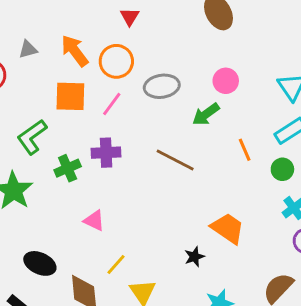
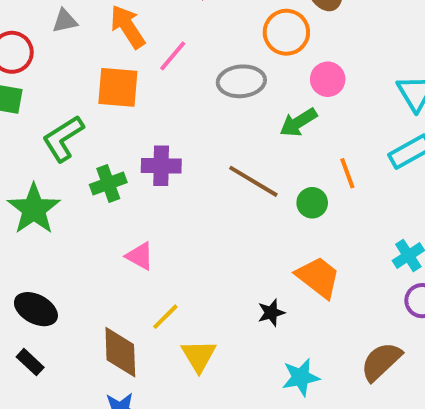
orange circle: (116, 61) -> (286, 32), moved
pink line: (112, 104) -> (173, 56), moved
green circle: (282, 169) -> (312, 203), moved
black ellipse: (40, 263) -> (36, 309), moved

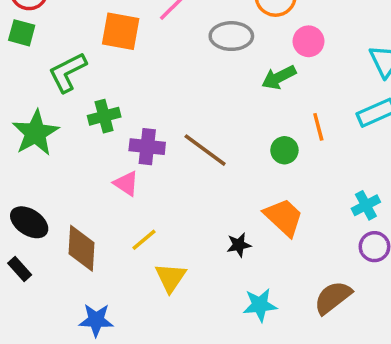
purple cross: (161, 166) -> (147, 147), moved
brown line: (253, 181) -> (205, 150), moved
brown diamond: (120, 352) -> (81, 248), moved

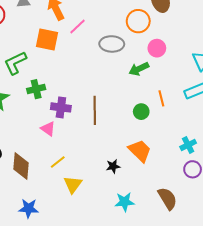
brown line: (205, 150) -> (95, 110), turned 52
brown semicircle: (333, 298) -> (167, 199), turned 95

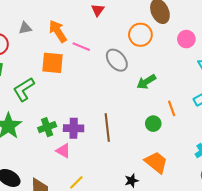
pink line: (78, 27) -> (81, 47), turned 72
gray ellipse: (112, 44) -> (117, 60), turned 55
pink circle: (157, 48) -> (186, 39), moved
green cross: (36, 89) -> (47, 127), moved

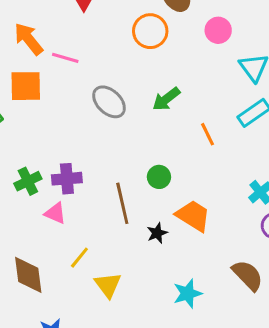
gray ellipse: (117, 60) -> (109, 102), moved
green circle: (153, 124) -> (159, 177), moved
brown line: (107, 127) -> (122, 203), moved
black star: (132, 181) -> (157, 233), moved

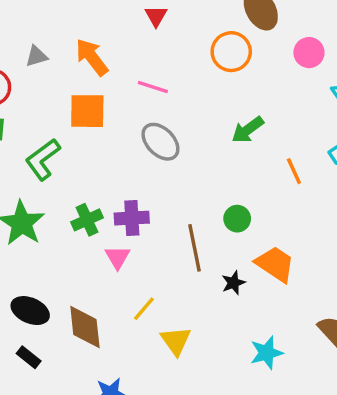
pink line: (65, 58) -> (153, 87), moved
gray ellipse: (109, 102) -> (160, 142), moved
pink triangle: (55, 213) -> (118, 257), turned 35

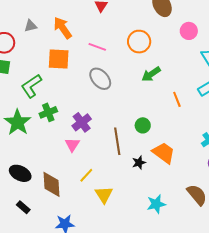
orange circle: (231, 52) -> (139, 42), moved
purple cross: (132, 218) -> (82, 122), turned -36
green cross: (87, 220) -> (48, 112), moved
black rectangle: (29, 357) -> (23, 207), moved

